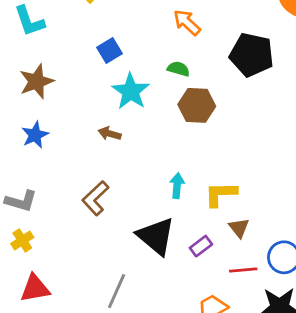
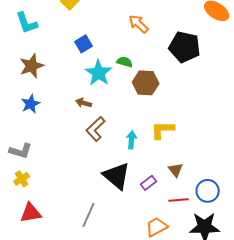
green semicircle: (178, 69) -> (125, 62), moved
yellow L-shape: (221, 194) -> (163, 130), moved
brown L-shape: (95, 198) -> (96, 129), moved

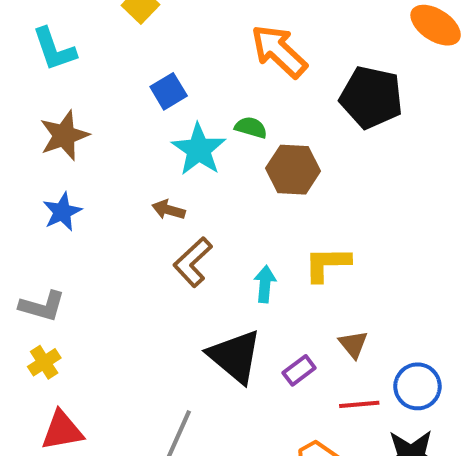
orange arrow: (139, 24) -> (279, 51), size x1.4

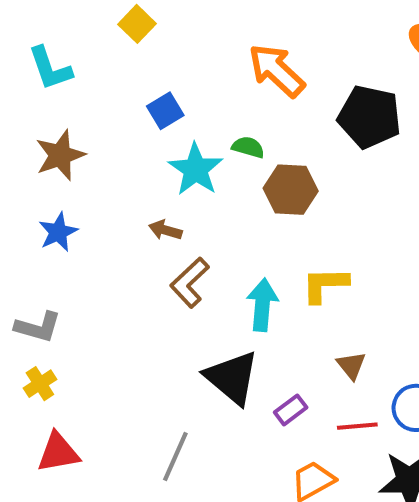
cyan arrow: (265, 284) -> (262, 305), size x1.4
purple rectangle: (299, 370) -> (291, 410), moved

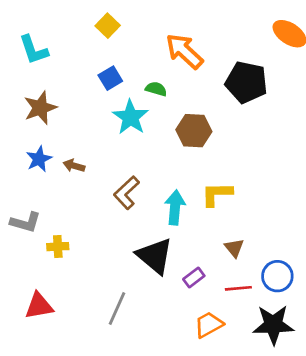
yellow square: (137, 24) -> (108, 26), moved
green semicircle: (248, 147) -> (156, 89), moved
brown arrow: (165, 230) -> (74, 166), moved
yellow cross: (40, 384) -> (58, 247), moved, turned 30

